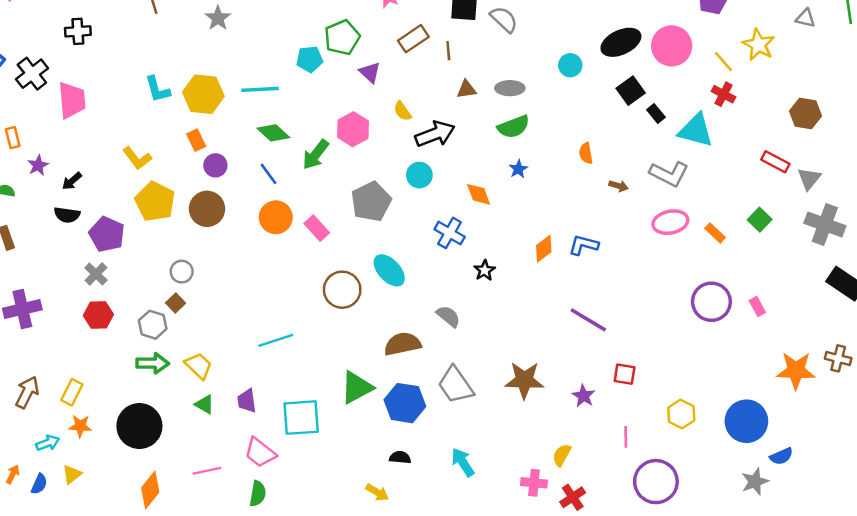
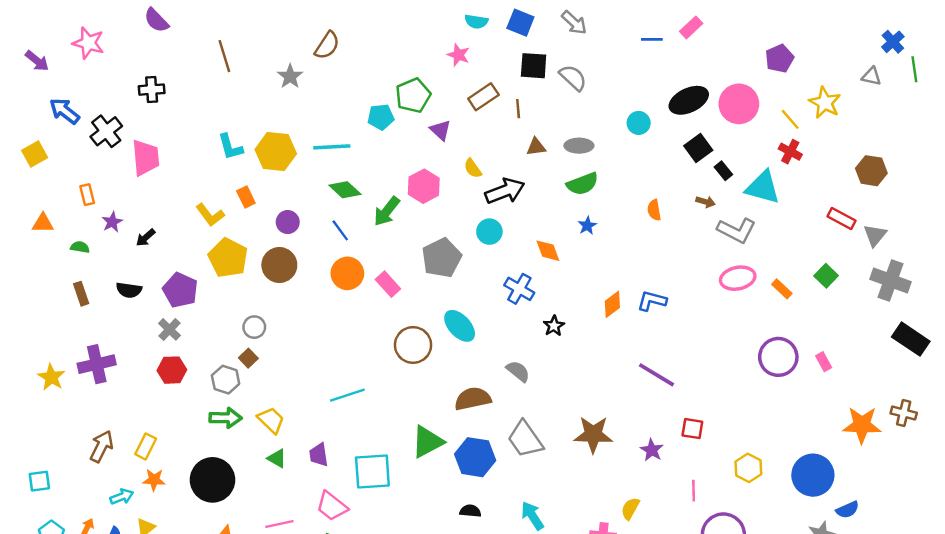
orange rectangle: (196, 140) -> (246, 197), moved
brown arrow: (618, 186) -> (705, 202), moved
black semicircle: (67, 215) -> (129, 290), moved

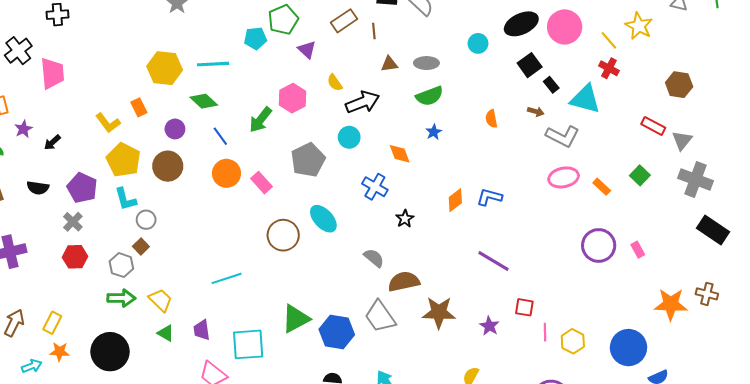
cyan L-shape: (230, 147) -> (125, 199), moved
green diamond: (345, 190) -> (204, 101), moved
brown semicircle: (473, 399) -> (404, 282), moved
pink line: (694, 491) -> (545, 332), moved

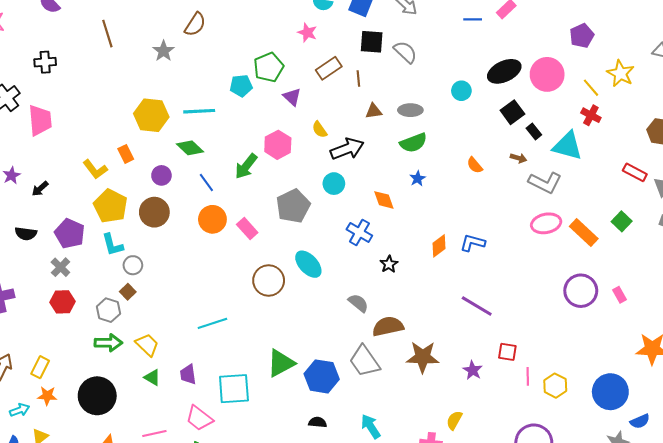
orange semicircle: (491, 119) -> (475, 165), turned -30
orange rectangle: (602, 187) -> (584, 233), size x1.6

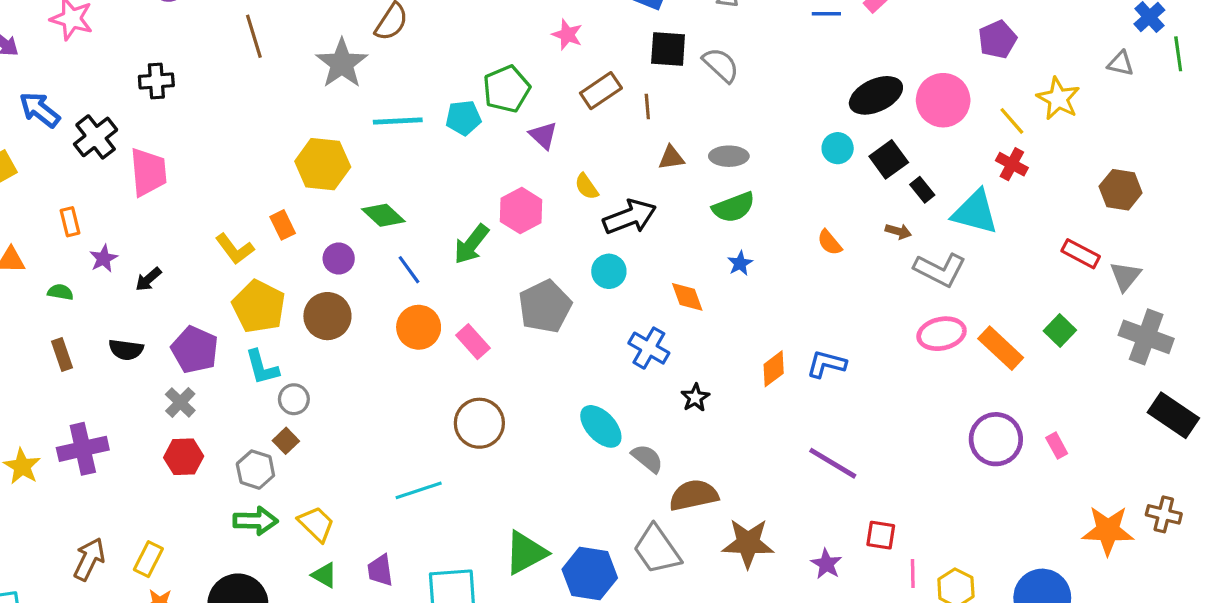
gray star: (164, 51) -> (342, 63), size x1.5
cyan circle: (461, 91) -> (838, 148), moved
cyan line: (199, 111) -> (398, 121), moved
cyan ellipse: (308, 264) -> (601, 426), moved
brown circle: (269, 280) -> (479, 423), moved

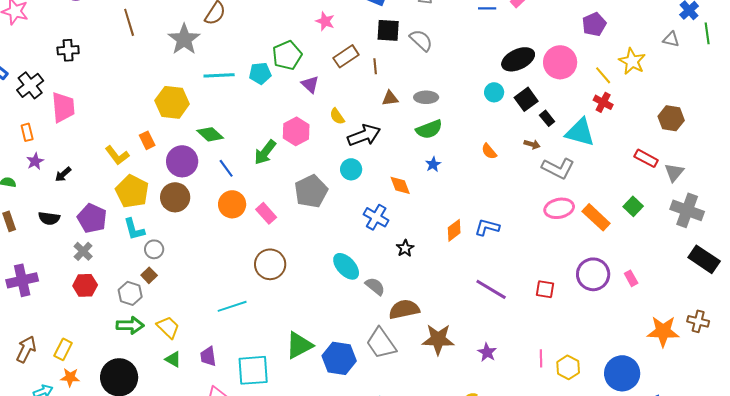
orange rectangle: (70, 222) -> (27, 132), moved
purple circle: (339, 259) -> (182, 161), size x1.6
red square: (881, 535) -> (545, 289), moved

